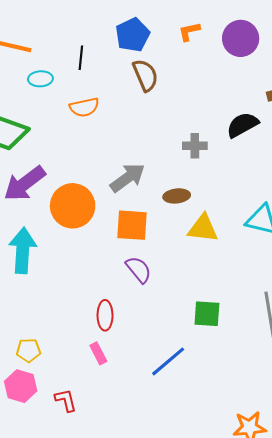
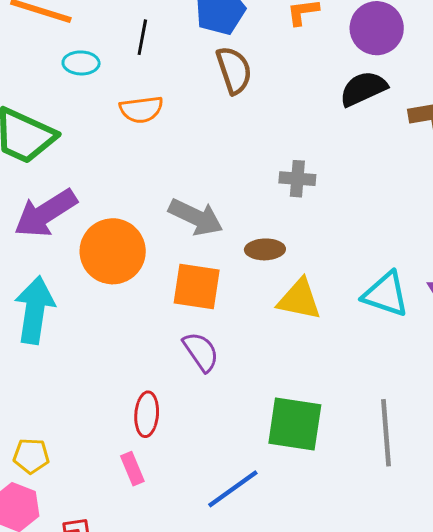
black semicircle: (242, 125) -> (363, 89), moved
gray arrow: (128, 178) -> (196, 217), turned 57
green square: (207, 314) -> (295, 424), size x1.4

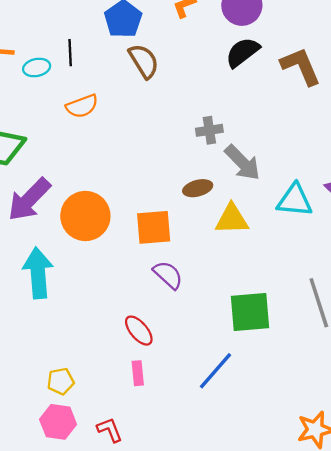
cyan ellipse: (81, 63) -> (37, 68), moved
gray arrow: (196, 217) -> (242, 163), moved, turned 33
red ellipse: (147, 414) -> (139, 331), turned -32
pink rectangle: (132, 469) -> (138, 373), turned 30

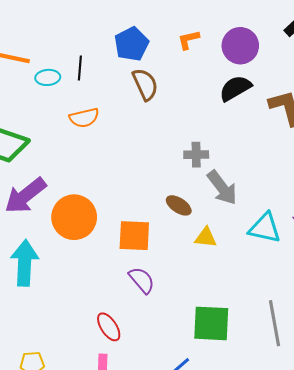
brown ellipse: (198, 188) -> (179, 205), turned 40
yellow triangle: (232, 219) -> (206, 237), size x0.7

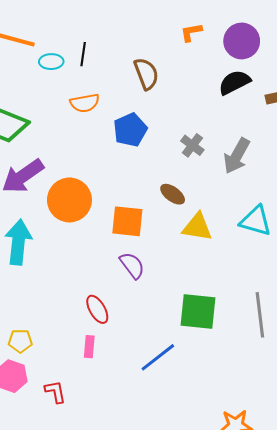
blue pentagon: (132, 44) -> (130, 130), moved
gray cross: (196, 155) -> (192, 145), turned 35
gray arrow: (222, 188) -> (237, 156), moved, turned 63
yellow triangle: (206, 237) -> (197, 227), size x1.4

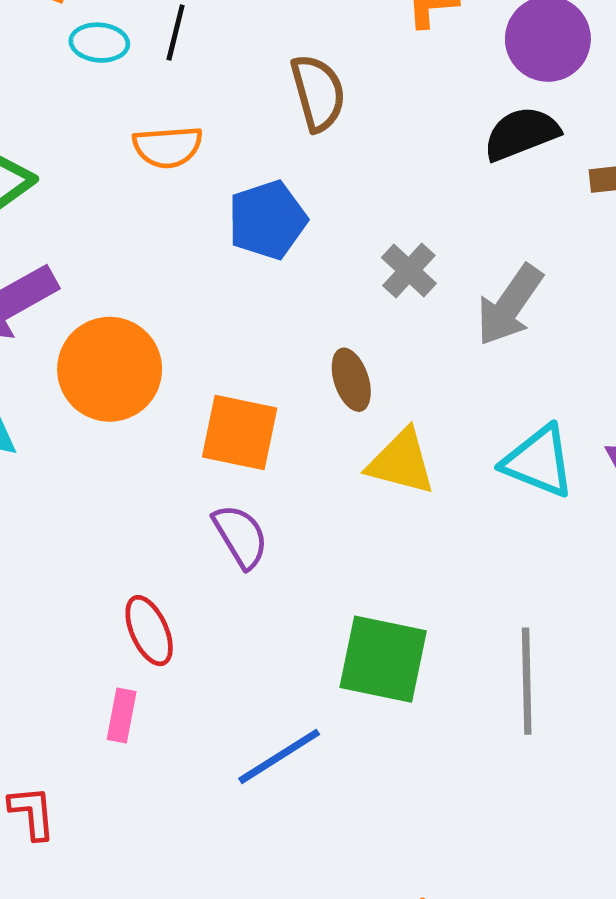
brown ellipse: (173, 194) -> (351, 380), turned 30

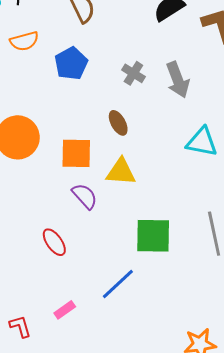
gray arrow: (510, 305) -> (178, 80), turned -45
yellow triangle: (401, 462) -> (121, 172), moved
pink rectangle: (122, 715) -> (65, 310), moved, turned 55

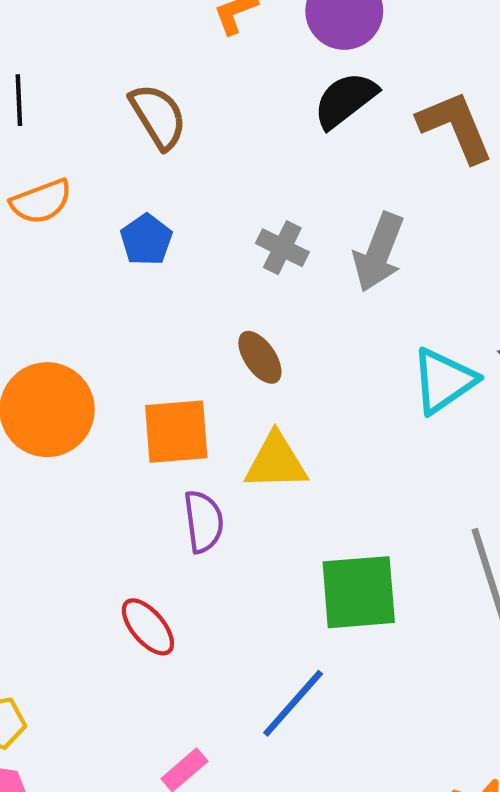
blue pentagon: (71, 63) -> (146, 240), size x0.7
gray arrow: (178, 80) -> (379, 252), turned 48
cyan triangle: (202, 142) -> (444, 381), turned -40
purple semicircle: (85, 196) -> (203, 522), turned 40

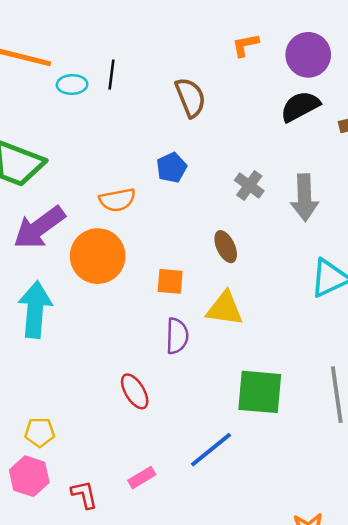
orange semicircle: (41, 202) -> (117, 200), moved
gray arrow: (379, 252) -> (305, 198), turned -33
orange square: (176, 432) -> (170, 281), size x0.7

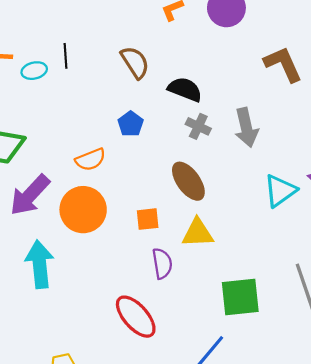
black semicircle: (300, 106) -> (185, 89), moved, turned 60
brown ellipse: (226, 247) -> (188, 181), size x1.5
red ellipse: (135, 391) -> (136, 317), size x1.5

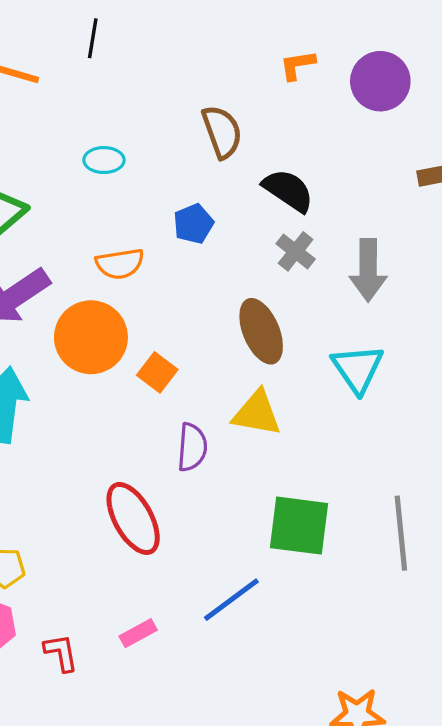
black line: (66, 56) -> (93, 38), moved
cyan ellipse: (34, 71) -> (104, 160), moved
cyan triangle: (280, 191) -> (358, 369), moved, turned -42
orange square: (148, 219) -> (157, 372), moved, turned 30

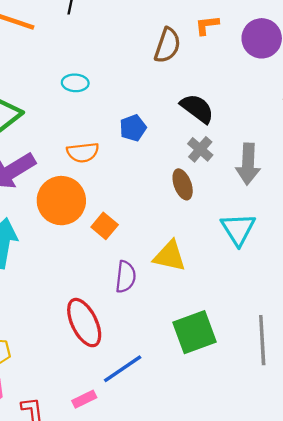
brown semicircle: (222, 132) -> (167, 45), moved, turned 36
brown ellipse: (261, 331) -> (183, 184), moved, size x0.7
green square: (299, 526) -> (194, 332), turned -30
blue line: (231, 600) -> (123, 369), moved

